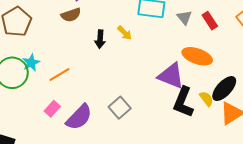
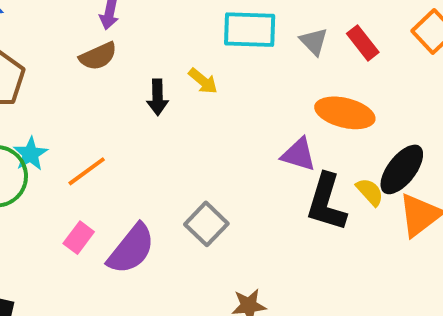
purple triangle: (171, 76) -> (299, 154), size x0.7

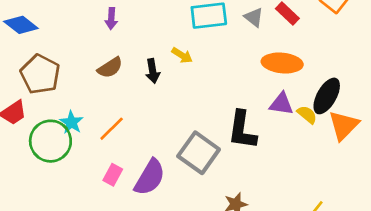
brown semicircle: (98, 56) -> (110, 68), moved
purple triangle: (299, 154) -> (281, 104), moved
black L-shape: (326, 202) -> (242, 130), moved
gray square: (206, 224) -> (199, 153), size x1.4

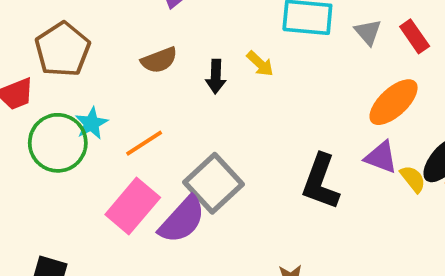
orange ellipse: (282, 63) -> (394, 102), turned -60
gray square: (199, 153) -> (214, 183), moved
pink rectangle: (113, 175) -> (133, 206), size x1.8

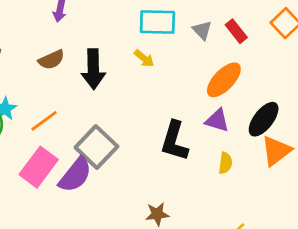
yellow arrow: (260, 64) -> (144, 58), moved
black arrow: (216, 77) -> (93, 69), size x1.6
yellow semicircle: (413, 179) -> (225, 163), moved, turned 50

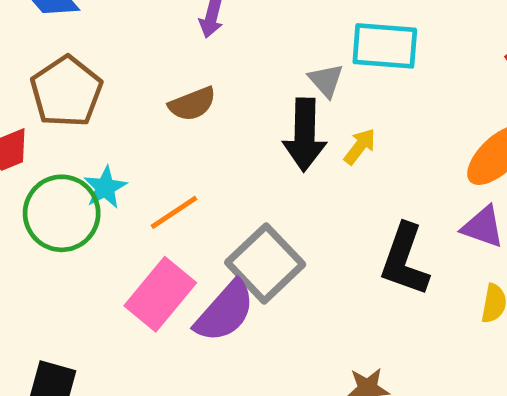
gray triangle: (202, 30) -> (326, 80), moved
yellow arrow: (144, 58) -> (360, 146), moved, turned -95
black arrow: (93, 69) -> (305, 135), moved

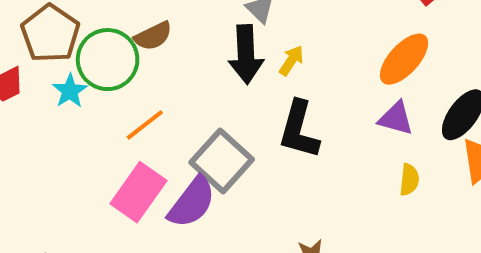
cyan star: (105, 187) -> (70, 91), moved
green circle: (62, 213) -> (108, 60), moved
black L-shape: (405, 260) -> (299, 130), moved

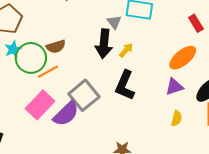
brown semicircle: (153, 36) -> (56, 47), moved
green circle: (108, 60) -> (31, 58), moved
purple triangle: (396, 118) -> (174, 87), turned -42

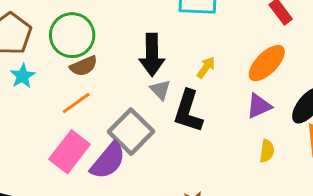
gray triangle: (114, 22) -> (160, 90), moved
yellow arrow: (126, 50) -> (206, 67), moved
green circle: (31, 58) -> (72, 35), moved

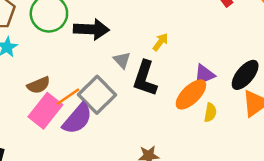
black arrow: (152, 55) -> (91, 29), moved, turned -88
orange ellipse: (267, 63) -> (191, 94), moved
brown semicircle: (84, 66) -> (39, 85), moved
orange line: (76, 103) -> (68, 97), moved

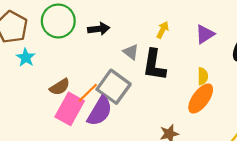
black arrow: (91, 29) -> (99, 29), size x0.7
purple triangle: (204, 75) -> (205, 34), moved
orange ellipse: (191, 94) -> (201, 98), moved
yellow semicircle: (210, 112) -> (203, 76), moved

